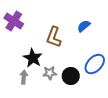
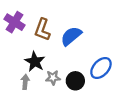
blue semicircle: (84, 26) -> (71, 36), moved, size x1.5
brown L-shape: (54, 37) -> (42, 30), moved

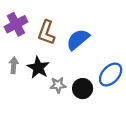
purple cross: (15, 22) -> (16, 24), turned 30
gray arrow: (25, 82) -> (14, 65), moved

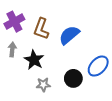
gray arrow: (14, 65) -> (12, 49), moved
gray star: (58, 85) -> (43, 85), moved

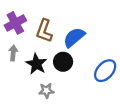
black circle: (73, 78) -> (63, 62), moved

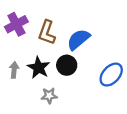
gray arrow: (13, 53) -> (14, 70), moved

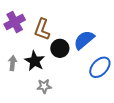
blue semicircle: (78, 39) -> (84, 40), moved
black circle: (67, 65) -> (60, 48), moved

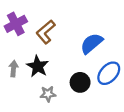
brown L-shape: (42, 29) -> (46, 32), turned 30
black circle: (60, 48) -> (80, 82), moved

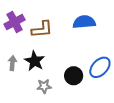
brown L-shape: (46, 32) -> (42, 29), turned -145
blue semicircle: (92, 43) -> (84, 22), moved, turned 35

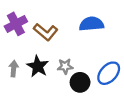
brown L-shape: (42, 29) -> (46, 32), turned 45
gray star: (44, 86) -> (65, 66), moved

